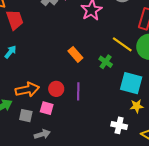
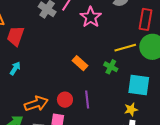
red trapezoid: (15, 20) -> (16, 36), turned -135
yellow line: (122, 44) -> (125, 48), turned -45
yellow star: (137, 106) -> (131, 109), moved

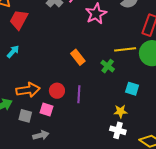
cyan square: (139, 85) -> (132, 89), size x0.6

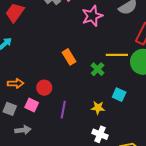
orange arrow: (28, 90) -> (16, 83), size x0.7
purple line: (79, 94) -> (63, 110), moved
yellow star: (120, 111) -> (98, 108), moved

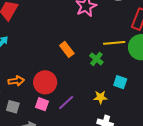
red circle: (44, 88) -> (45, 82), size x1.5
pink square: (32, 105) -> (42, 104), moved
purple line: (63, 110) -> (66, 102), turned 42

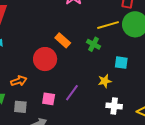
red circle: (45, 82) -> (45, 59), moved

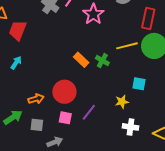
green cross: (93, 44) -> (102, 61), moved
red circle: (45, 59) -> (64, 92), moved

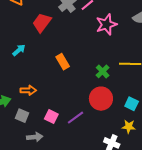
red trapezoid: (18, 30) -> (42, 23), moved
orange rectangle: (81, 60) -> (63, 62), moved
red circle: (64, 92) -> (101, 99), moved
yellow star: (122, 102) -> (129, 127), moved

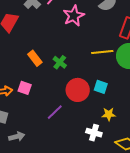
green cross: (103, 71) -> (60, 62), moved
cyan square: (132, 104) -> (101, 87), moved
pink square: (51, 117) -> (25, 88), moved

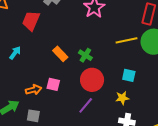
red circle: (78, 90) -> (92, 80), moved
yellow star: (109, 114) -> (122, 98), moved

